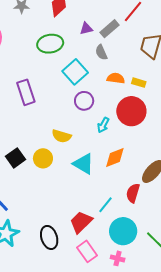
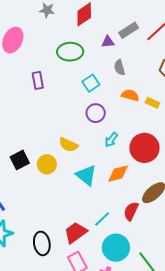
gray rectangle: (109, 29) -> (129, 30), moved
cyan square: (75, 72) -> (91, 83), size x0.7
purple rectangle: (26, 92) -> (38, 80), moved, size x0.7
red circle: (131, 111) -> (144, 148), moved

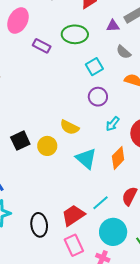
gray semicircle: (120, 67) -> (124, 52), turned -35
purple rectangle: (38, 80) -> (42, 46), moved, turned -54
orange diamond: (118, 174) -> (118, 158), turned -35

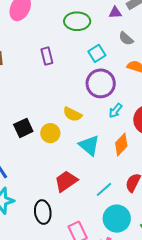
purple rectangle: (42, 46) -> (47, 56), moved, turned 48
purple circle: (98, 97) -> (101, 83), size x1.5
red trapezoid: (73, 215) -> (66, 181), moved

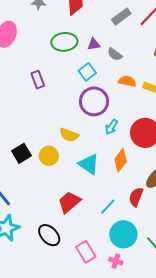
purple triangle: (115, 13) -> (94, 44), moved
black ellipse: (43, 212) -> (49, 235), turned -30

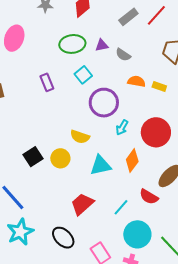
cyan square: (87, 72) -> (83, 75), moved
cyan triangle: (89, 164) -> (101, 165), turned -45
red semicircle: (136, 197) -> (149, 197), turned -78

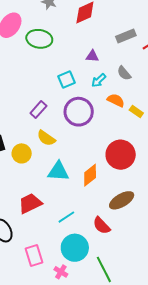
green ellipse: (72, 44) -> (39, 39), moved
gray semicircle: (123, 55) -> (124, 73), moved
purple rectangle: (47, 82) -> (38, 110), moved, turned 48
cyan arrow: (122, 127) -> (99, 80), moved
red semicircle: (149, 197) -> (101, 226), moved

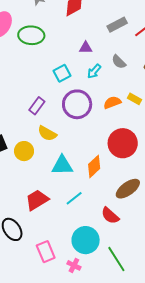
orange semicircle: (116, 100) -> (112, 102), moved, turned -42
cyan line: (66, 217) -> (74, 198), moved

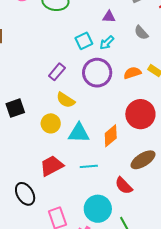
cyan arrow: (94, 71) -> (107, 43), moved
yellow circle: (24, 151) -> (51, 123), moved
cyan line: (74, 198) -> (89, 166), turned 30

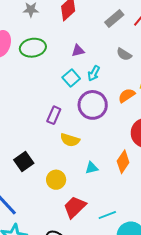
purple triangle: (109, 17) -> (78, 51), moved
yellow circle: (51, 123) -> (56, 180), moved
cyan triangle: (79, 133) -> (92, 168), size x0.6
cyan line: (89, 166) -> (107, 215), moved

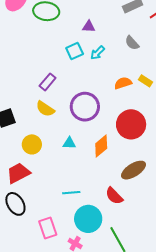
purple circle: (93, 105) -> (85, 107), moved
yellow semicircle: (70, 140) -> (45, 109), moved
red trapezoid: (75, 207) -> (18, 173), moved

